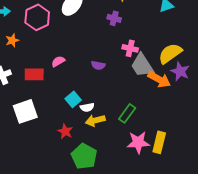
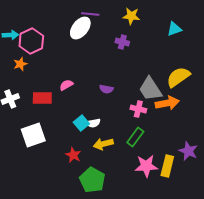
pink hexagon: (37, 17) -> (31, 41), moved
pink cross: (130, 48) -> (138, 109), moved
purple star: (180, 71) -> (188, 151), moved
orange arrow: (159, 79) -> (167, 103), turned -40
white semicircle: (87, 107) -> (93, 123), moved

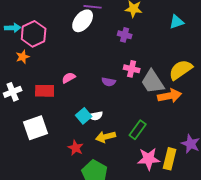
pink cross: (138, 109) -> (132, 69), moved

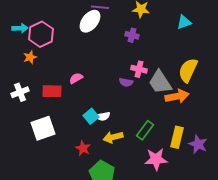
yellow semicircle: (181, 70) -> (188, 70), turned -30
purple semicircle: (109, 82) -> (126, 82), moved
yellow rectangle: (170, 159) -> (177, 137), moved

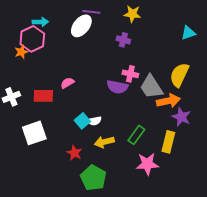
cyan triangle: (184, 22) -> (188, 33), moved
cyan arrow: (20, 28) -> (40, 22), moved
orange star: (30, 57) -> (21, 52), moved
purple semicircle: (126, 82) -> (117, 87), size x1.5
purple star: (198, 144) -> (181, 117), moved

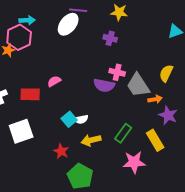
yellow semicircle: (179, 75) -> (166, 73), size x0.7
orange arrow: (168, 101) -> (155, 99), size x0.6
yellow rectangle: (168, 142) -> (155, 140), turned -45

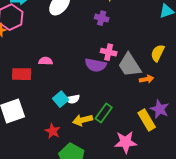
pink semicircle: (54, 81) -> (46, 61), turned 32
purple star: (168, 115) -> (160, 109), moved
green rectangle: (123, 133) -> (104, 113), moved

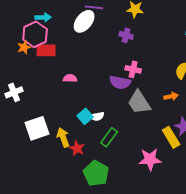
gray trapezoid: (130, 65) -> (139, 102), moved
red rectangle: (22, 74) -> (46, 50), moved
green rectangle: (104, 113) -> (109, 137), moved
yellow arrow: (83, 120) -> (63, 137), moved, turned 84

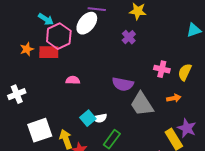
cyan arrow: (43, 17) -> (46, 19), turned 35
pink hexagon: (35, 34) -> (59, 36), moved
purple cross: (126, 35) -> (129, 37), turned 32
pink cross: (133, 69) -> (162, 69), moved

